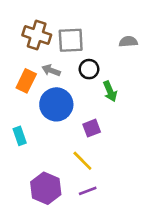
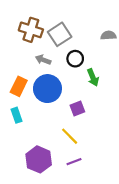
gray square: (71, 40) -> (60, 34), turned -30
orange rectangle: (26, 81) -> (19, 86), moved

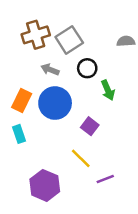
brown cross: (31, 30) -> (36, 35), turned -35
purple square: (77, 109) -> (90, 126), turned -32
purple line: (74, 162) -> (105, 179), moved

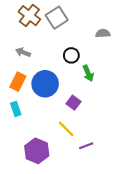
brown cross: (36, 35) -> (29, 16), moved, turned -35
gray square: (69, 40) -> (57, 18), moved
gray arrow: (50, 70) -> (23, 52), moved

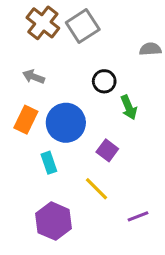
cyan rectangle: (16, 109) -> (49, 163), moved
purple line: (86, 146) -> (138, 216), moved

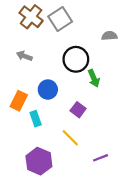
black circle: (104, 81) -> (76, 59), size x1.5
orange rectangle: (26, 120) -> (19, 101), moved
blue circle: (66, 123) -> (48, 90), size x0.7

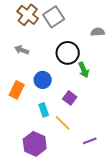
cyan rectangle: (36, 119) -> (44, 110), moved

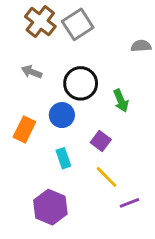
black circle: (68, 53) -> (81, 83), moved
yellow line: (63, 123) -> (106, 177), moved

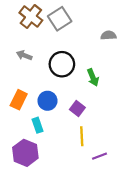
blue circle: (62, 115) -> (47, 101), moved
cyan rectangle: (63, 158) -> (38, 125), moved
yellow line: (106, 177) -> (82, 136), turned 42
purple hexagon: (50, 207) -> (25, 153), moved

